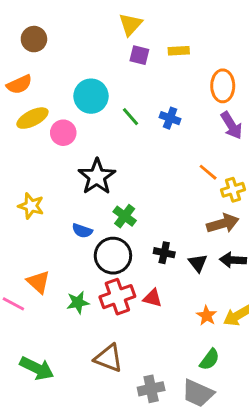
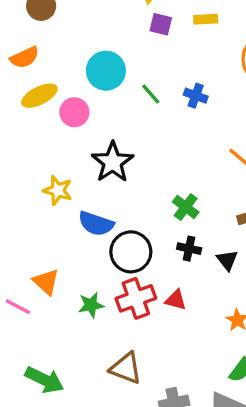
yellow star: (31, 206) -> (58, 190), moved
green cross: (125, 216) -> (186, 207), moved
blue semicircle: (82, 231) -> (96, 224), size x1.5

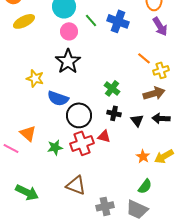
blue cross: (196, 96) -> (118, 21), size x1.5
pink circle: (74, 112) -> (69, 31), moved
red triangle: (176, 300) -> (104, 136), moved

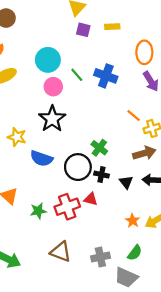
black circle: (79, 115) -> (78, 167), moved
gray cross: (105, 206) -> (100, 257), moved

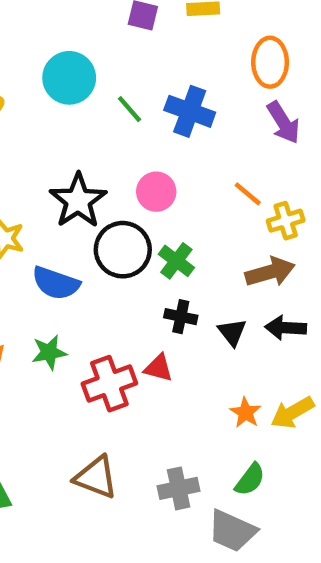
pink circle: (53, 87) -> (156, 192), moved
black circle: (78, 167) -> (123, 250), moved
green star: (38, 211) -> (49, 352), moved

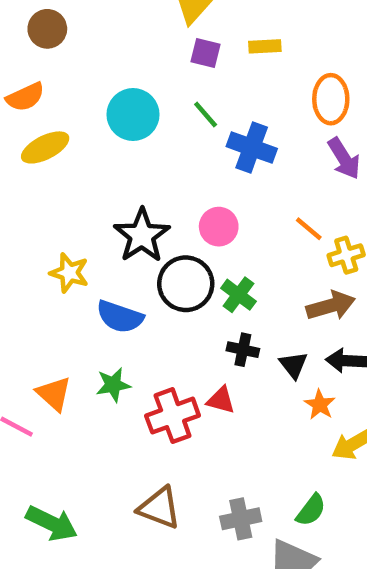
green line: (129, 109) -> (206, 115), moved
orange star: (245, 413) -> (320, 405), moved

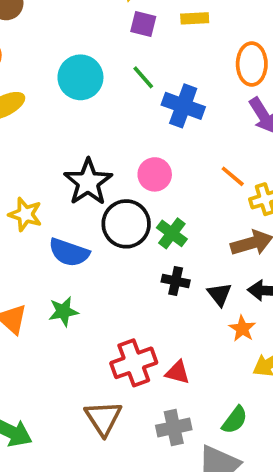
red triangle: (221, 400) -> (178, 372), moved
red cross: (173, 416) -> (134, 363), moved
brown triangle: (159, 508) -> (103, 418), turned 36

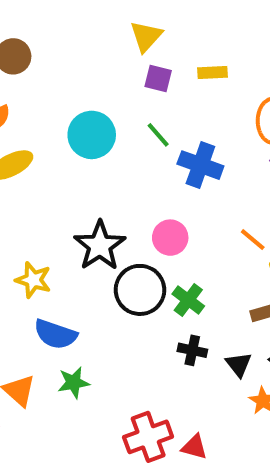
blue semicircle: (69, 252) -> (55, 334), moved

